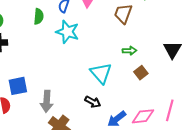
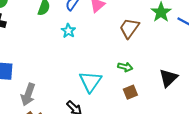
cyan star: (67, 32) -> (68, 31), size x0.6

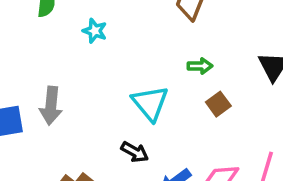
gray arrow: (28, 94) -> (51, 106), moved

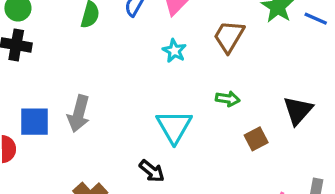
cyan star: (95, 31) -> (174, 51), moved
brown square: (218, 104) -> (256, 139), moved

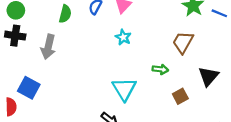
brown trapezoid: (229, 36) -> (183, 42), moved
gray arrow: (79, 114) -> (48, 47), moved
blue square: (35, 122) -> (29, 88), turned 30

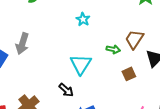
brown trapezoid: (183, 42) -> (134, 39), moved
gray arrow: (48, 47) -> (22, 44), moved

